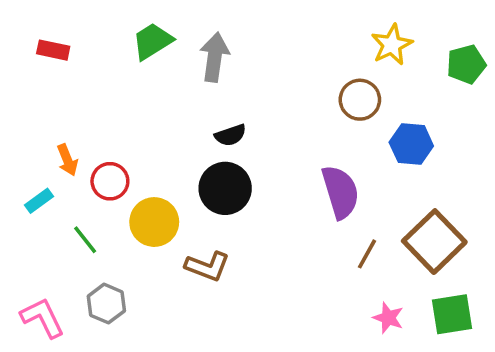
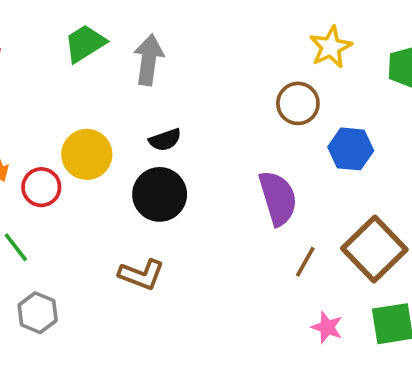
yellow circle: (154, 222) -> (87, 154), moved

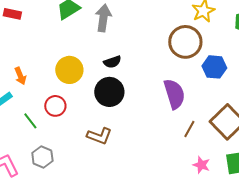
brown circle: (298, 103) -> (185, 42), size x1.4
red circle: (41, 187) -> (55, 106), moved

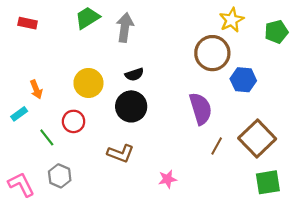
pink star: (201, 165) -> (167, 179), moved, turned -30

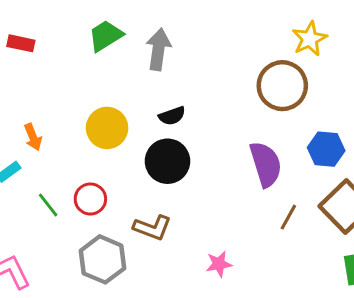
blue hexagon: (243, 80) -> (326, 149), moved
red circle: (74, 121) -> (90, 199), moved
gray hexagon: (60, 176) -> (102, 259), moved, size x1.4

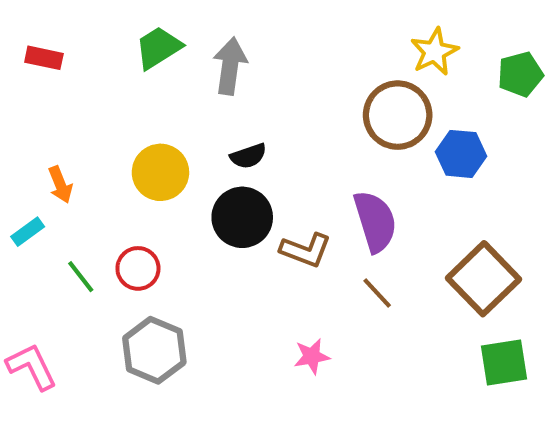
blue hexagon: (326, 149) -> (461, 154), moved
brown line: (288, 217) -> (377, 293), moved, turned -72
brown L-shape: (152, 228) -> (306, 250), moved

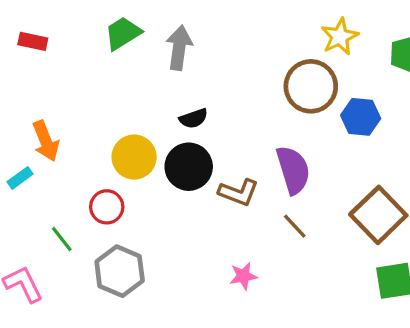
yellow circle: (160, 172) -> (134, 157), moved
orange arrow: (60, 185) -> (46, 141), size x1.4
green line: (81, 277) -> (62, 239), moved

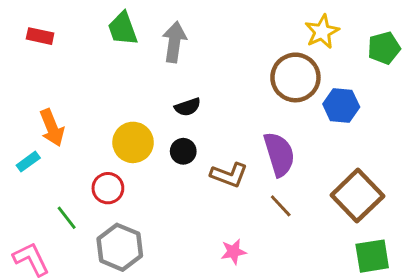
green trapezoid: (123, 33) -> (123, 29), turned -78
black circle: (189, 167) -> (183, 151), size x0.6

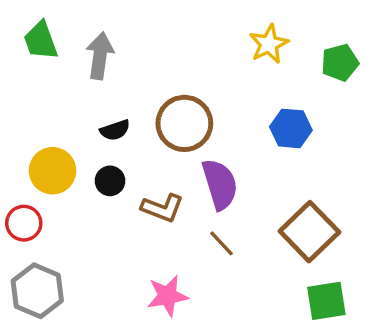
brown circle: (295, 77) -> (184, 123), moved
pink star: (233, 252) -> (167, 296), size x1.4

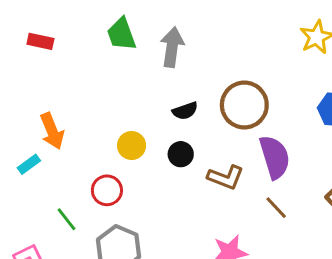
yellow circle: (53, 171) -> (132, 146), size x0.7

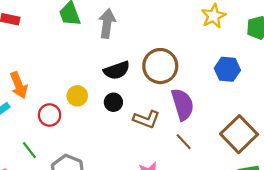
black semicircle: (185, 111) -> (117, 70), size x1.4
red circle: (107, 190) -> (50, 115), moved

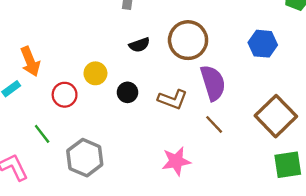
black semicircle: (117, 70) -> (139, 45), size x0.7
black circle: (113, 102) -> (127, 92), moved

